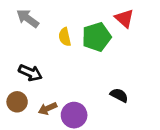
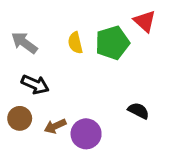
gray arrow: (28, 18) -> (24, 43), moved

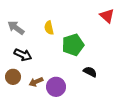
red triangle: (145, 21) -> (107, 16), moved
green pentagon: (112, 43) -> (73, 45), moved

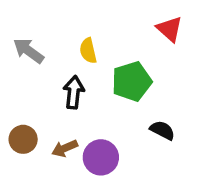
red triangle: (107, 16) -> (170, 29), moved
black arrow: (23, 55) -> (74, 92), moved, turned -108

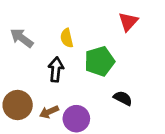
red triangle: (170, 29) -> (128, 22), turned 30
brown circle: (23, 139) -> (18, 105), size x1.4

